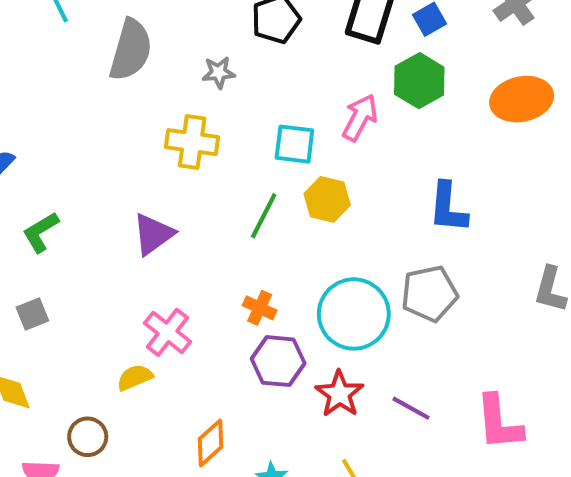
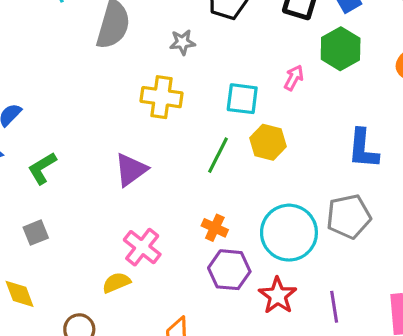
pink arrow: (360, 117) -> (294, 78), size x0.7
purple line: (411, 408) -> (334, 307), turned 52

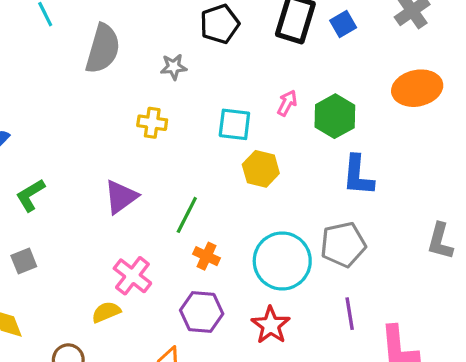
green hexagon: (341, 49) -> (335, 116), moved
yellow cross: (162, 97) -> (152, 123), size x0.7
green line: (218, 155) -> (187, 215), moved
purple hexagon: (229, 270) -> (202, 312), moved
purple line: (334, 307) -> (350, 314), moved

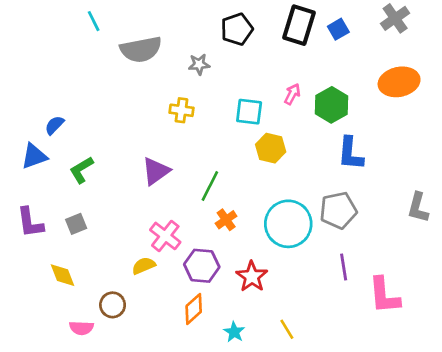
gray semicircle: (103, 49) -> (141, 49), turned 63
orange cross: (207, 256) -> (226, 220), turned 30
purple hexagon: (202, 312) -> (202, 266), moved
red star: (271, 325) -> (252, 277), moved

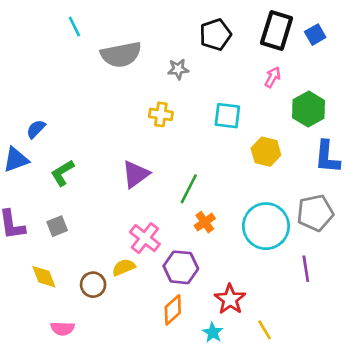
pink arrow: (292, 94) -> (273, 77), moved
yellow hexagon: (271, 148) -> (266, 152), moved
purple line: (344, 267) -> (306, 269), moved
red star: (252, 277) -> (230, 299), moved
brown circle: (113, 305) -> (93, 285), moved

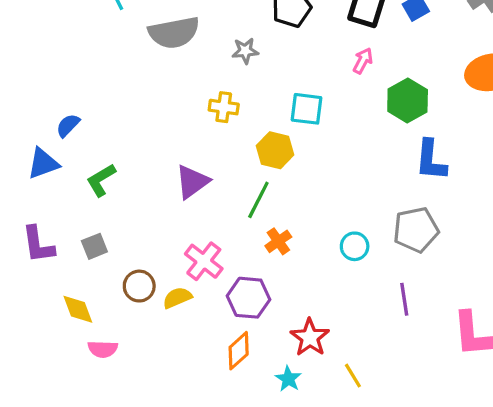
yellow hexagon: (266, 152) -> (275, 150), moved
cyan circle: (266, 226) -> (355, 246), size x0.5
brown circle: (93, 285) -> (139, 286), moved
pink semicircle: (62, 329) -> (103, 349), moved

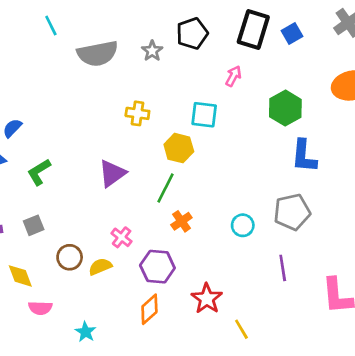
gray star: (245, 51) -> (152, 51), moved, turned -30
pink arrow: (363, 61) -> (233, 76), moved
pink cross: (204, 261) -> (122, 237), size x0.7
cyan star: (288, 379) -> (86, 332), moved

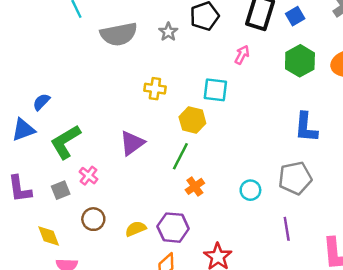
green hexagon: (285, 108) -> (300, 61), moved
green L-shape: (39, 172) -> (66, 142), size x1.4
pink cross: (122, 237) -> (89, 176), moved
yellow semicircle: (100, 267) -> (136, 229), moved

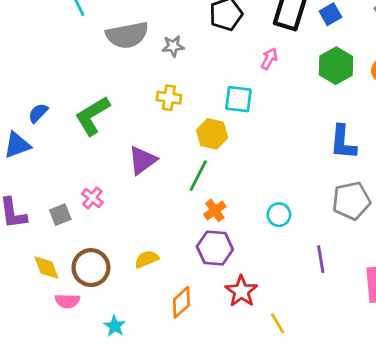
gray star: (168, 32) -> (173, 46), moved, turned 30
green L-shape: (66, 142) -> (92, 116), moved
gray pentagon: (295, 178) -> (351, 201), moved
brown circle: (93, 219) -> (91, 268), moved, size x1.4
purple hexagon: (173, 228) -> (215, 248), moved

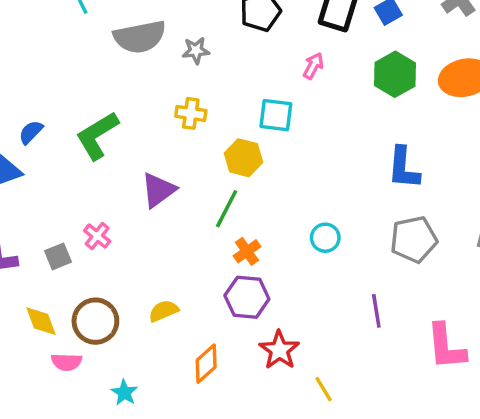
cyan circle: (279, 215) -> (325, 238), moved

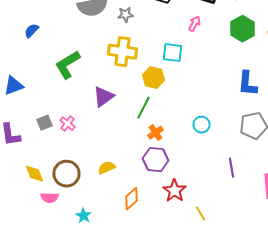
yellow cross: (191, 113) -> (122, 52), size x1.6
blue semicircle: (31, 132) -> (32, 31), moved
gray square: (58, 256) -> (44, 123), moved

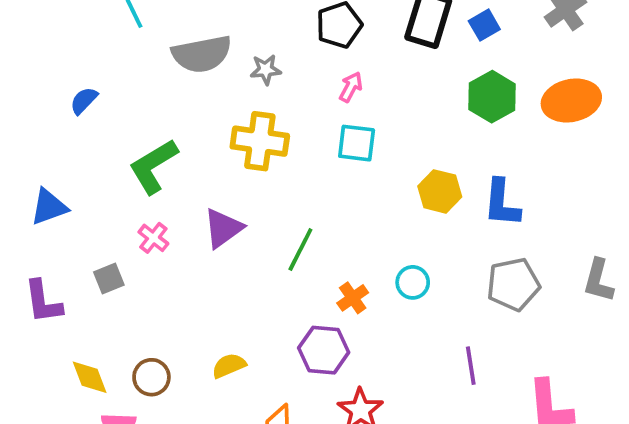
pink arrow: (194, 24) -> (351, 87), moved
yellow hexagon: (154, 78) -> (440, 191), moved
pink cross: (68, 124) -> (153, 238), moved
orange cross: (156, 133) -> (353, 298), moved
brown circle: (66, 174) -> (151, 377), size x0.7

